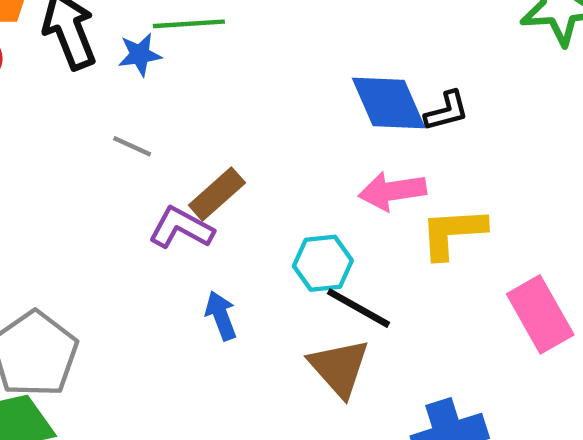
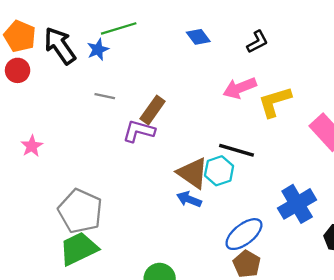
blue diamond: (389, 103) -> (198, 37), moved, size x0.6
cyan hexagon: (323, 263) -> (219, 171), moved
blue arrow: (221, 316) -> (189, 199), moved, turned -35
brown triangle: (339, 368) -> (193, 173), moved

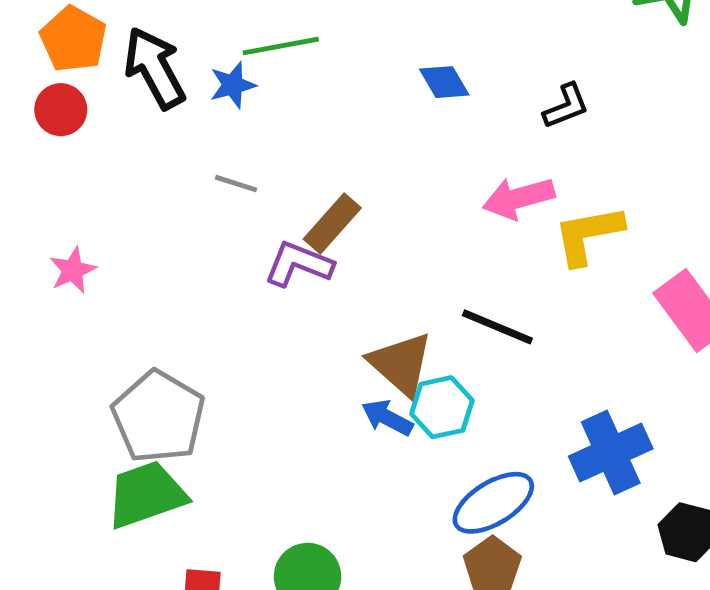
cyan hexagon: (219, 171) -> (442, 407), moved

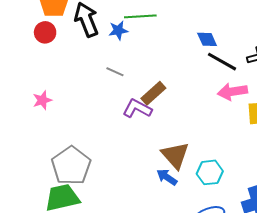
black line: (497, 327) -> (222, 62), moved
cyan hexagon: (442, 407) -> (210, 172), moved

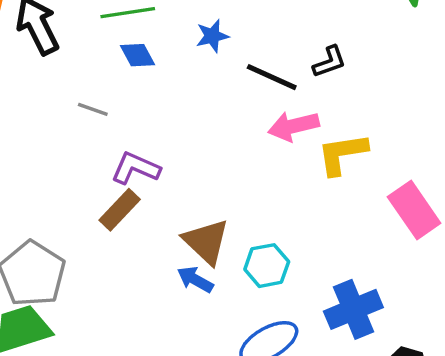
blue star: (118, 30) -> (212, 36), moved
blue diamond: (207, 39) -> (138, 55), moved
brown rectangle: (153, 93) -> (120, 210), moved

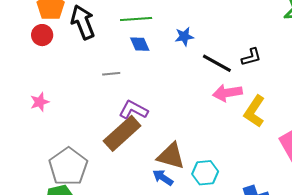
gray line: (93, 109) -> (111, 74), turned -30
yellow L-shape: (342, 154) -> (254, 111), turned -52
brown rectangle: (120, 210) -> (122, 133), size x1.5
brown triangle: (206, 242) -> (171, 156), turned -32

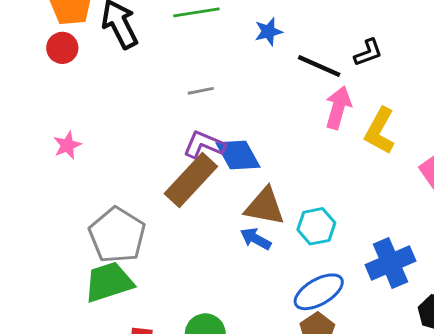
blue diamond: (140, 44) -> (238, 155), moved, size x1.5
gray line: (111, 74) -> (201, 91), moved
pink arrow: (227, 93) -> (338, 108), turned 120

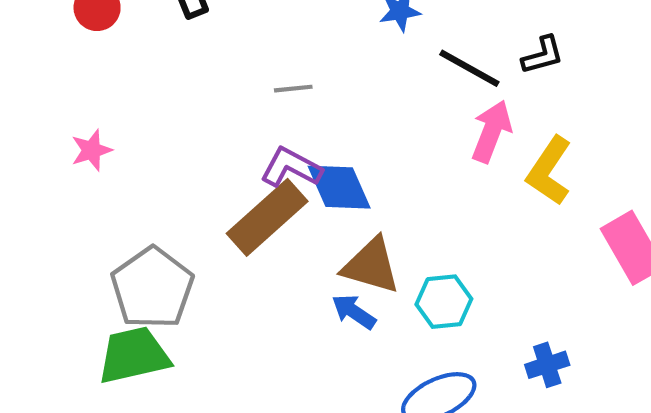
blue cross: (390, 263) -> (547, 365), size x0.6

